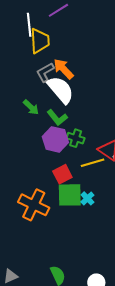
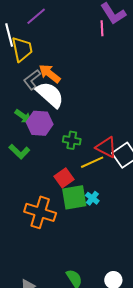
green L-shape: (57, 118) -> (19, 152), moved
purple hexagon: (55, 139) -> (40, 123), moved

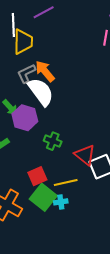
yellow line: (92, 162) -> (66, 182), moved
green square: (74, 197) -> (43, 197), turned 36
cyan cross: (92, 198) -> (61, 202), turned 32

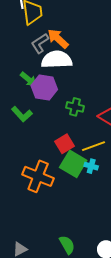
white semicircle: (41, 92) -> (57, 60), turned -48
cyan cross: (61, 202) -> (91, 166), turned 32

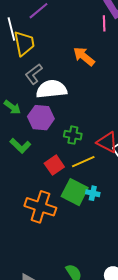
orange arrow: (58, 39) -> (84, 56), moved
green arrow: (28, 79) -> (12, 107), moved
red square: (64, 144) -> (54, 165), moved
yellow line: (93, 146) -> (83, 162), moved

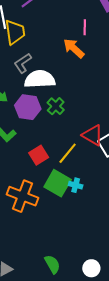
pink line: (104, 23) -> (85, 27), moved
green cross: (73, 135) -> (56, 106), moved, turned 30
yellow line: (83, 162) -> (68, 153), turned -30

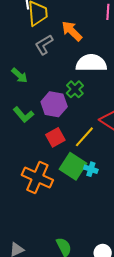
orange arrow: (74, 48) -> (72, 31), moved
white semicircle: (40, 79) -> (91, 63), moved
purple hexagon: (28, 107) -> (54, 104), moved

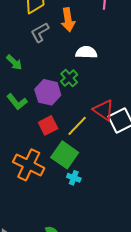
orange arrow: (72, 31) -> (68, 20), turned -145
white semicircle: (91, 63) -> (86, 52), size x0.7
cyan cross: (91, 169) -> (74, 178), moved

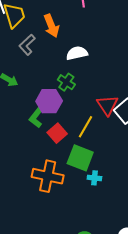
green L-shape: (17, 102) -> (36, 117), moved, turned 90
red triangle: (104, 110) -> (107, 105), turned 35

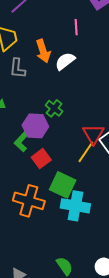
gray L-shape: (27, 45) -> (17, 68), turned -45
white semicircle: (77, 53) -> (65, 61), moved, turned -30
yellow line: (85, 127) -> (86, 152), moved
cyan cross: (94, 178) -> (75, 206), size x2.0

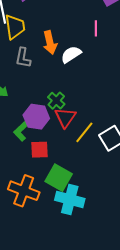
pink line: (76, 27) -> (96, 28), moved
red triangle: (93, 134) -> (65, 118), moved
yellow line: (86, 152) -> (84, 132), moved
red square: (41, 159) -> (39, 150), turned 30

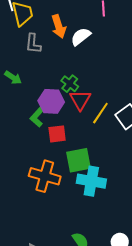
green square: (59, 178) -> (78, 160), turned -36

